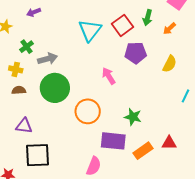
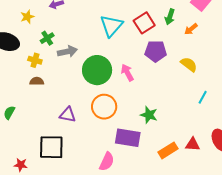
yellow semicircle: (170, 64) -> (189, 64), turned -84
green circle: (55, 88) -> (97, 70), moved
purple triangle: (24, 126) -> (68, 115), moved
red triangle: (169, 143) -> (193, 144), moved
orange rectangle: (143, 151) -> (168, 150), moved

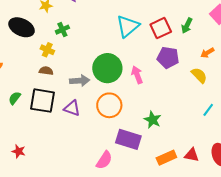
orange arrow: (191, 29) -> (207, 53), moved
gray arrow: (67, 51) -> (80, 81), moved
black square: (51, 147) -> (42, 101), moved

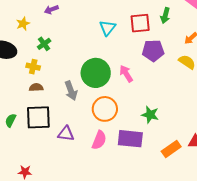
cyan triangle: (128, 26) -> (107, 28), size x0.7
red square: (161, 28) -> (140, 23), turned 30
gray arrow: (80, 81) -> (71, 91), turned 84
purple triangle: (72, 108) -> (66, 134), moved
pink semicircle: (104, 160) -> (99, 140), moved

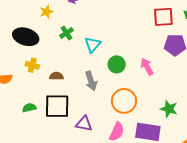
cyan triangle: (107, 28) -> (93, 45), moved
yellow cross: (33, 67) -> (32, 65), moved
green circle: (96, 73) -> (117, 64), size x0.6
green semicircle: (11, 120) -> (29, 108), turned 48

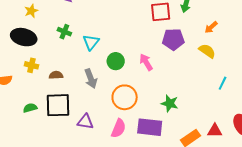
yellow star: (46, 12) -> (31, 11), moved
green cross: (66, 33) -> (64, 32), turned -32

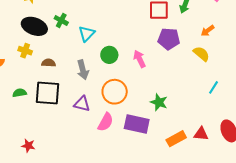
black ellipse: (24, 37) -> (34, 26), moved
purple triangle: (85, 122) -> (82, 104), moved

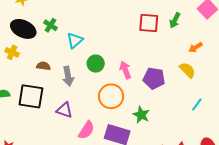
purple pentagon: (169, 39) -> (154, 78), moved
brown semicircle: (49, 63) -> (43, 66), moved
orange circle: (115, 92) -> (111, 96), moved

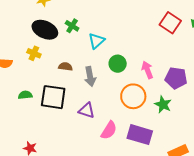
red square: (149, 23) -> (170, 23), turned 30
green star: (141, 115) -> (163, 104), moved

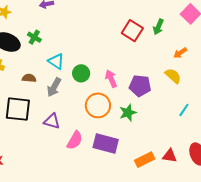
cyan triangle: (96, 41) -> (56, 61), moved, turned -42
gray arrow: (90, 77) -> (54, 87), turned 42
green star: (163, 104) -> (128, 113), turned 30

